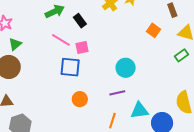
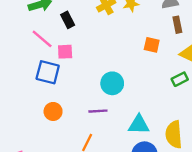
orange square: (153, 30) -> (152, 45), turned -32
cyan triangle: (139, 110) -> (139, 125), moved

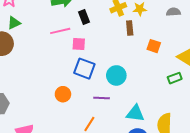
brown rectangle: (177, 25) -> (130, 28), moved
pink line: (42, 39) -> (60, 31), turned -60
blue square: (48, 72) -> (84, 69), moved

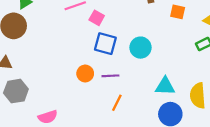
pink square: (79, 44) -> (97, 18), turned 32
purple line: (102, 98) -> (110, 76), moved

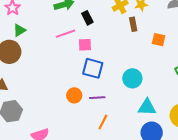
pink square: (97, 18) -> (85, 45), turned -32
cyan circle: (141, 48) -> (132, 78), moved

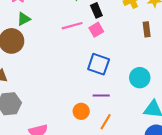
brown rectangle: (133, 24) -> (147, 29), moved
pink square: (85, 45) -> (96, 30), moved, turned -32
orange circle: (74, 95) -> (81, 111), moved

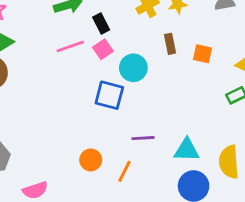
cyan circle: (140, 78) -> (133, 68), moved
purple line: (101, 96) -> (143, 138), moved

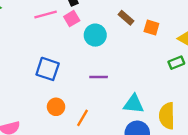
brown rectangle: (170, 44) -> (126, 18), turned -42
blue square: (109, 95) -> (48, 69), moved
purple line: (143, 138) -> (99, 77), moved

